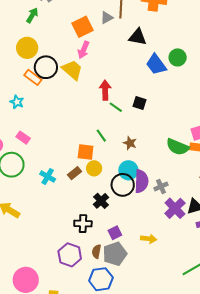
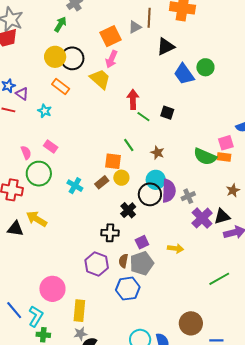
black triangle: (138, 37) -> (166, 47), turned -36
black circle: (46, 67) -> (72, 58), moved

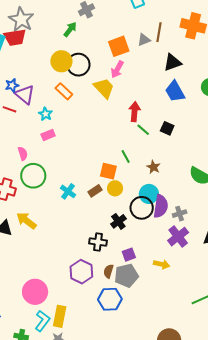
blue trapezoid: (184, 74) -> (175, 91), moved
purple triangle: (22, 94) -> (25, 95), size x1.5
pink rectangle: (51, 146) -> (48, 135), moved, turned -64
purple cross: (202, 218) -> (178, 237), moved
cyan L-shape: (36, 316) -> (42, 321), moved

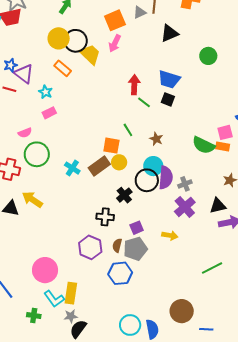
yellow trapezoid: (104, 88) -> (90, 54), moved
blue trapezoid: (175, 91) -> (169, 79), moved, turned -40
pink semicircle: (23, 154) -> (25, 133), turned 88
brown rectangle: (95, 191) -> (99, 166), size x1.5
cyan L-shape: (42, 321) -> (54, 299), turned 110

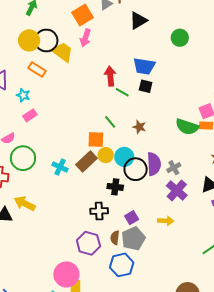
cyan circle: (153, 166) -> (124, 157), moved
black cross: (124, 195) -> (115, 187), turned -35
pink circle: (45, 270) -> (66, 274), moved

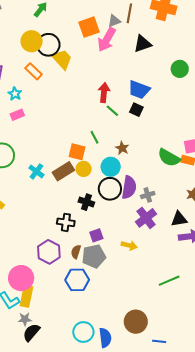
pink arrow: (85, 38) -> (107, 40), moved, size x1.4
cyan circle: (124, 157) -> (111, 167), moved

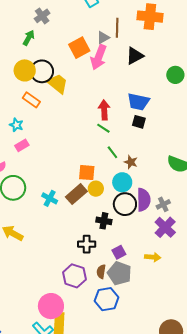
green line: (112, 111) -> (103, 128), moved
green line: (95, 137) -> (112, 152), moved
gray pentagon: (94, 256) -> (119, 273), turned -30

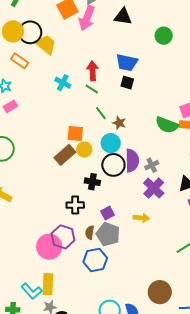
black triangle: (135, 56) -> (123, 17), turned 36
cyan cross: (50, 198) -> (63, 83), moved
pink circle: (51, 306) -> (49, 247), moved

